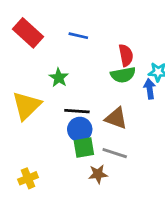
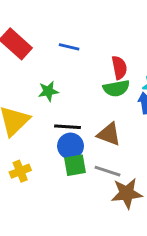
green star: (59, 78) -> (48, 91), turned 30
brown star: (98, 174) -> (127, 193), moved, size x1.5
yellow cross: (28, 178) -> (20, 171), moved

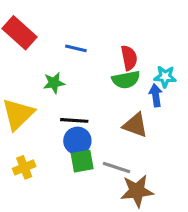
blue line: (69, 47) -> (76, 48), moved
brown triangle: (109, 134) -> (135, 125), moved

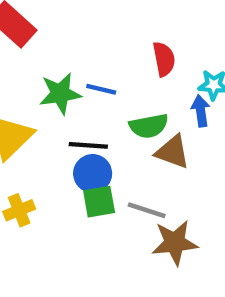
blue line: (76, 48) -> (101, 89), moved
green semicircle: (126, 80) -> (149, 126), moved
green star: (54, 83) -> (60, 94), size x1.4

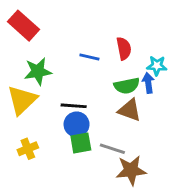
blue line: (101, 89) -> (89, 57), moved
green star: (60, 94) -> (38, 71), moved
green semicircle: (149, 126) -> (127, 86), moved

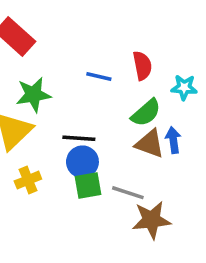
blue arrow: (148, 83) -> (173, 140), moved
green semicircle: (127, 86) -> (146, 113), turned -30
yellow cross: (28, 149) -> (28, 180), moved

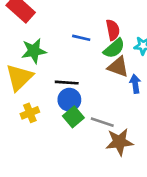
green semicircle: (146, 113) -> (114, 48), moved
brown triangle: (150, 144) -> (118, 67), moved
green square: (88, 185) -> (73, 117), turned -30

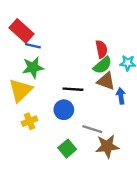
blue line: (81, 38) -> (33, 46), moved
black line: (67, 83) -> (73, 89), moved
green square: (73, 117) -> (67, 149), moved

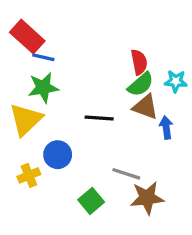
blue circle: (64, 110) -> (58, 155), moved
yellow cross: (30, 121) -> (29, 175), moved

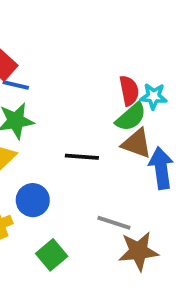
cyan star: (176, 81) -> (154, 96), moved
blue arrow: (166, 128) -> (161, 168), size x1.5
green square: (91, 201) -> (52, 255), moved

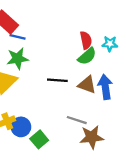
cyan star: (154, 96) -> (110, 44), moved
brown triangle: (137, 143) -> (87, 85), moved
blue circle: (33, 200) -> (21, 127), moved

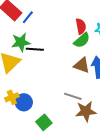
blue line: (18, 37) -> (28, 17), moved, turned -64
black line: (57, 80) -> (35, 49), moved
green square: (39, 139) -> (44, 122), moved

